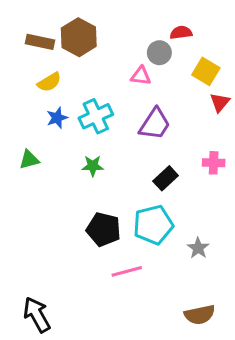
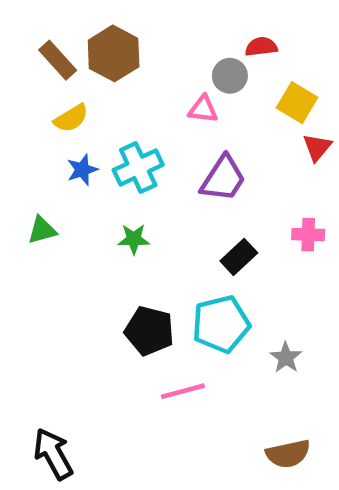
brown rectangle: (40, 42) -> (58, 60), turned 36

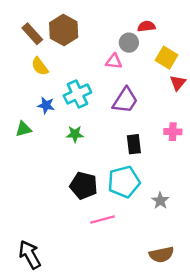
yellow semicircle: (71, 118) -> (40, 66), turned 84
blue star: (82, 170) -> (46, 105), moved, turned 30
black rectangle: (239, 257) -> (134, 144), turned -54

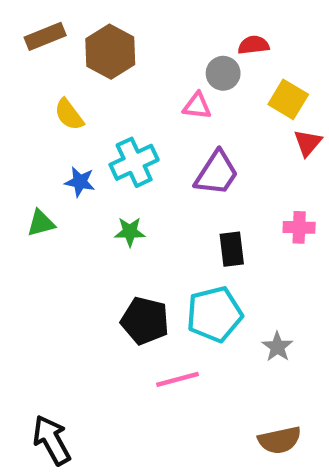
brown rectangle: (32, 34) -> (45, 36), moved, turned -70

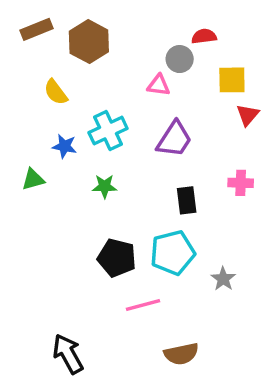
yellow square: (288, 99) -> (232, 80), turned -32
black arrow: (52, 440) -> (68, 354), moved
brown semicircle: (280, 440) -> (181, 354), moved

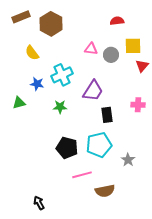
gray circle: (180, 59) -> (111, 55), moved
purple trapezoid: (174, 139) -> (93, 91), moved
black arrow: (68, 354) -> (39, 203), size x0.6
brown semicircle: (181, 354) -> (105, 191), moved

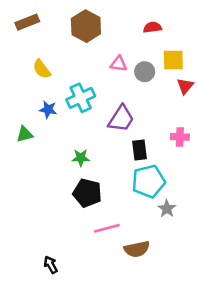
brown hexagon: (51, 24) -> (86, 26), moved
green star: (60, 107) -> (81, 158), moved
cyan pentagon: (99, 145) -> (149, 181), moved

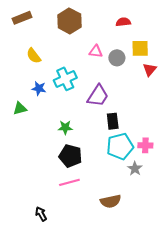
pink cross: (180, 137) -> (145, 145), moved
pink line: (107, 228) -> (69, 182), moved

